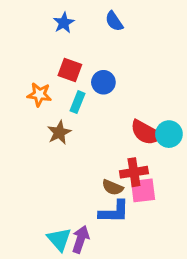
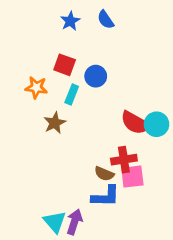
blue star: (64, 23) -> (70, 21), moved

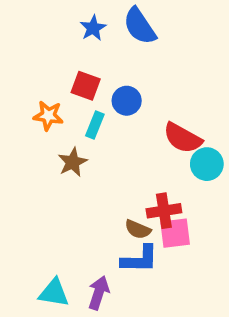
blue semicircle: (106, 20) -> (140, 26), size x1.5
red semicircle: (135, 123) -> (183, 138), moved
cyan triangle: (55, 222) -> (54, 293), moved, turned -40

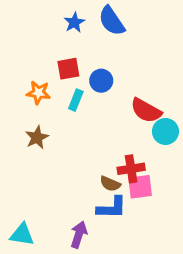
red square: (86, 86) -> (68, 69), turned -30
brown star: (73, 162) -> (37, 137), moved
cyan triangle: (54, 293) -> (22, 235), moved

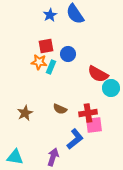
orange star: (38, 93) -> (39, 62), moved
brown star: (37, 137) -> (25, 113), moved
brown semicircle: (110, 184) -> (60, 109), moved
blue L-shape: (112, 208) -> (75, 139), turned -40

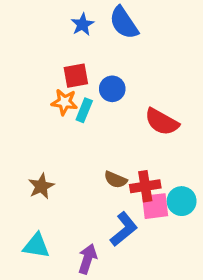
cyan circle: (111, 88) -> (182, 201), moved
brown semicircle: (60, 109) -> (116, 180), moved
cyan triangle: (15, 157) -> (36, 246), moved

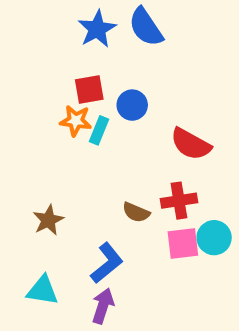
blue star: (83, 24) -> (97, 29), size x1.4
red cross: (145, 186) -> (179, 201), moved
blue L-shape: (124, 229) -> (107, 263), moved

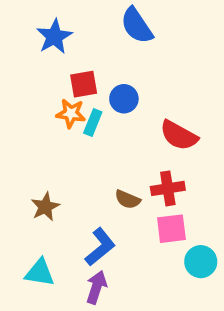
blue star: (97, 29) -> (54, 37), moved
cyan circle: (214, 238) -> (201, 262), moved

